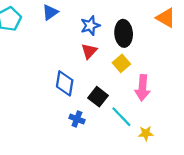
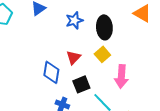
red triangle: (89, 51) -> (73, 57), moved
black square: (98, 97) -> (81, 84), turned 30

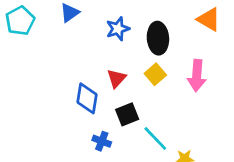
pink arrow: (121, 76) -> (197, 76), moved

